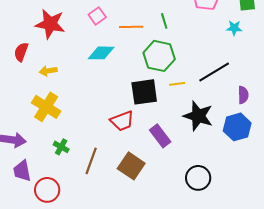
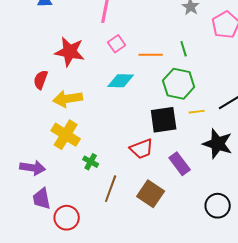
yellow arrow: (48, 71) -> (68, 99), size x1.6
green cross: (61, 147) -> (91, 162), moved

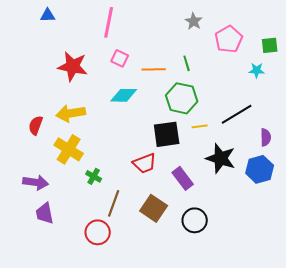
pink square: (117, 44) -> (120, 58), turned -30
red semicircle: (41, 80) -> (36, 125), moved
black circle: (218, 206) -> (195, 220), moved
red circle: (67, 218) -> (98, 232), moved

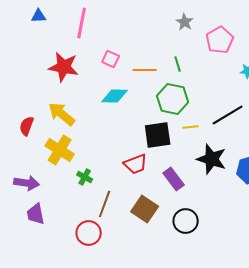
pink line: (109, 22) -> (82, 23), moved
yellow arrow: (71, 113) -> (62, 114), turned 48

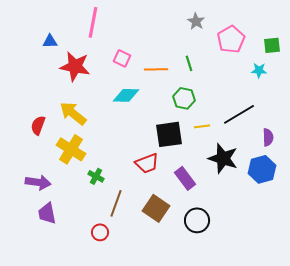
blue triangle: (39, 16) -> (50, 41), moved
green hexagon: (173, 99) -> (184, 98), size x0.7
red circle: (89, 233) -> (100, 232), size x0.7

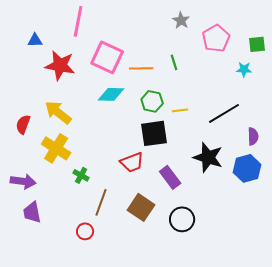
pink square: (122, 58) -> (107, 57), size x1.8
green hexagon: (184, 98) -> (152, 101), moved
yellow line: (202, 126) -> (180, 110), moved

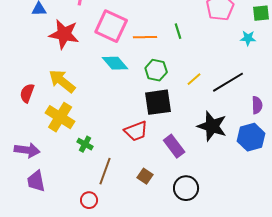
cyan diamond: (111, 94) -> (115, 63), turned 48
yellow line: (180, 110) -> (194, 79), moved, turned -35
brown square: (141, 207) -> (145, 176), size x0.6

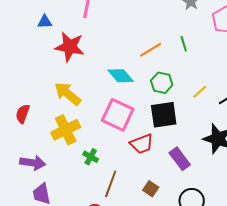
pink square: (111, 26) -> (118, 115), moved
orange line: (145, 37) -> (151, 50), turned -30
red semicircle: (27, 93) -> (23, 114), moved
yellow cross: (60, 117) -> (66, 130), turned 32

